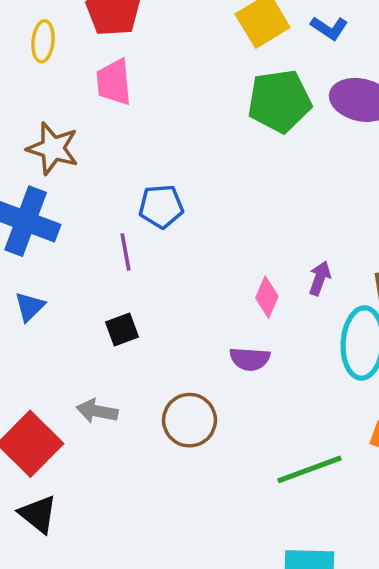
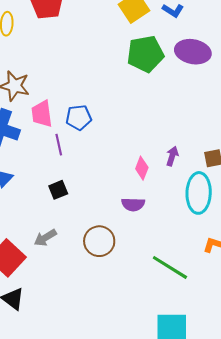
pink trapezoid: (114, 82) -> (42, 114), moved
gray arrow: (97, 411) -> (45, 238), turned -40
green line: (309, 469) -> (170, 267), turned 54

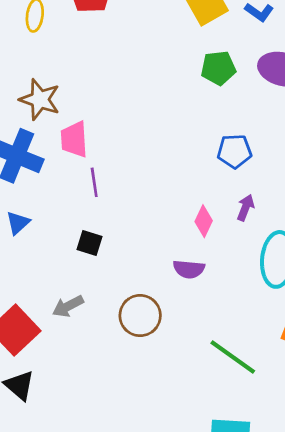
green pentagon: (145, 54) -> (218, 68), size x0.7
blue pentagon: (79, 117) -> (234, 151), moved
black square: (58, 190) -> (90, 243), turned 36

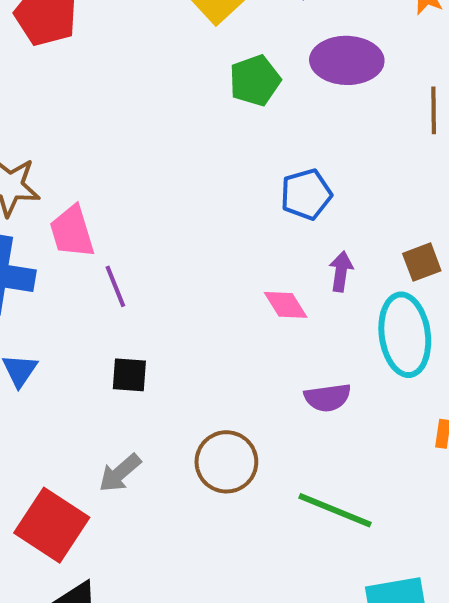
pink diamond: (204, 221) -> (286, 305), turned -44
purple semicircle: (189, 269) -> (327, 398), moved
green line: (233, 357) -> (335, 510), moved

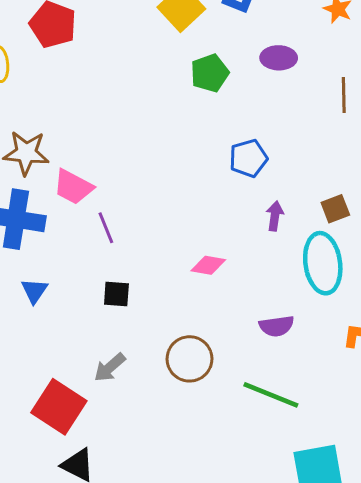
purple ellipse: (347, 60) -> (279, 58), size x0.7
pink trapezoid: (72, 232) -> (73, 187), turned -45
pink diamond: (286, 305) -> (208, 265), moved, turned -48
purple semicircle: (327, 398) -> (277, 326), moved

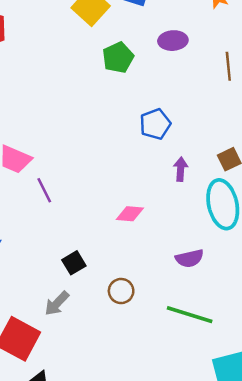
black square: (116, 294) -> (74, 263), moved, turned -30
brown circle: (189, 359) -> (121, 291), size x0.7

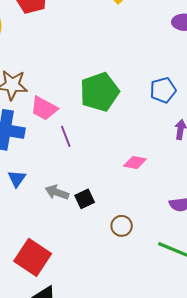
green pentagon: (118, 58) -> (99, 92), moved, size x1.5
gray arrow: (57, 303) -> (57, 192), moved, turned 60

